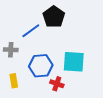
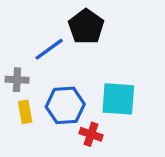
yellow rectangle: (14, 81) -> (25, 112), moved

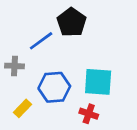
yellow rectangle: (25, 112) -> (22, 108), moved, turned 54
red cross: (91, 134) -> (89, 114), moved

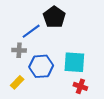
gray cross: (14, 66) -> (19, 50), moved
red cross: (89, 114) -> (80, 86), moved

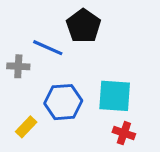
blue line: (31, 31) -> (48, 48), turned 60
gray cross: (19, 50) -> (18, 66), moved

